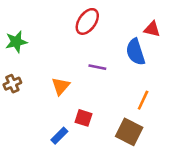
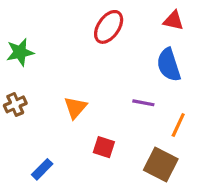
red triangle: (152, 29) -> (173, 21), moved
purple line: (97, 67) -> (143, 103), moved
blue rectangle: (59, 136) -> (42, 169), moved

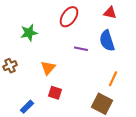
green star: (20, 52) -> (29, 33), moved
purple line: (143, 103) -> (81, 49), moved
red square: (104, 147) -> (55, 93), moved

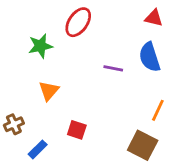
red ellipse: (69, 17) -> (78, 22), moved
brown cross: (10, 66) -> (14, 124), moved
orange triangle: (48, 68) -> (49, 91), moved

